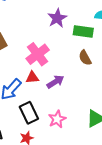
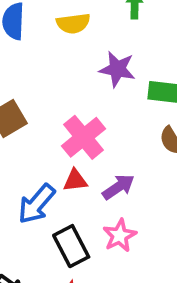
purple star: (57, 18) -> (117, 69), turned -30
pink star: (57, 119) -> (120, 236), moved

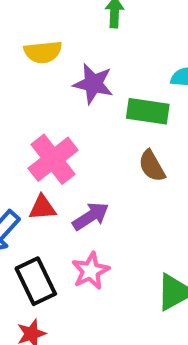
yellow semicircle: (73, 23) -> (43, 52), moved

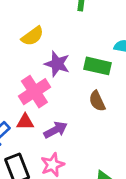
yellow semicircle: (43, 52) -> (32, 36), moved, turned -35
purple star: (93, 84) -> (57, 64), moved

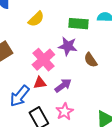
purple star: (57, 64) -> (68, 46), moved
green rectangle: (97, 66) -> (78, 24), moved

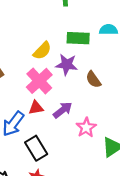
yellow semicircle: (36, 19) -> (42, 51), moved
pink star: (64, 112) -> (86, 127), moved

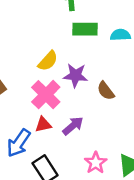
green rectangle: (78, 38) -> (85, 29), moved
pink star: (86, 127) -> (96, 163), moved

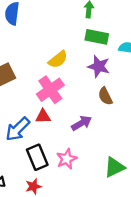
purple star: (75, 75) -> (99, 66), moved
purple arrow: (73, 126) -> (82, 123), moved
pink star: (96, 163) -> (67, 159), moved

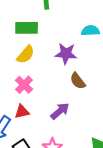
green rectangle: (97, 37) -> (27, 28), moved
pink cross: (50, 90) -> (24, 85), size x0.7

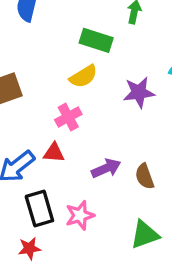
purple star: (66, 54) -> (139, 92), turned -30
brown semicircle: (78, 81) -> (145, 176), moved

